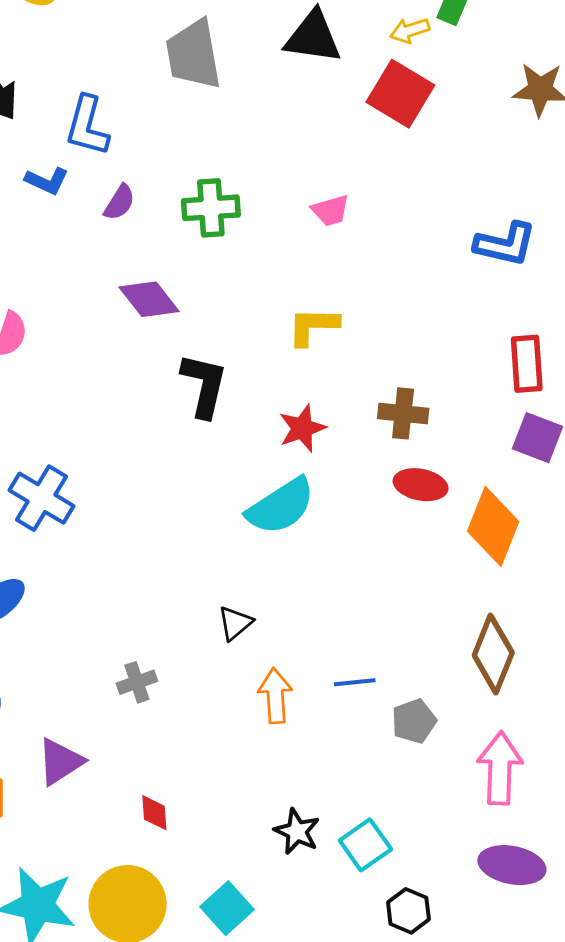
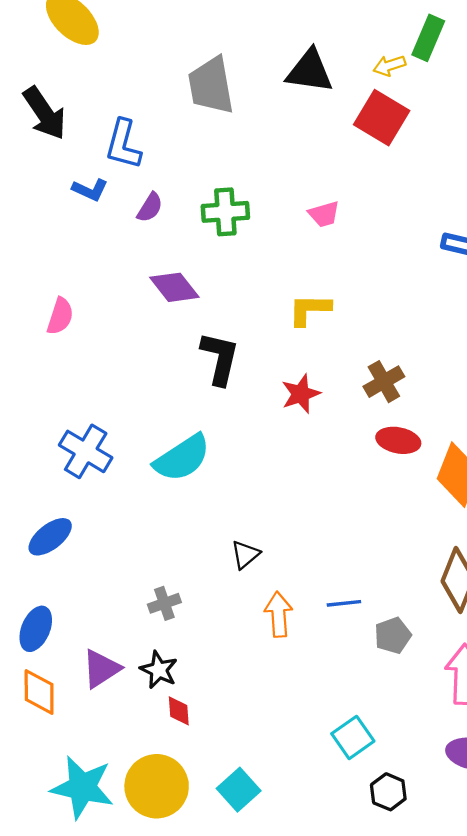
brown cross: (403, 413) -> (384, 382), turned -36
cyan semicircle: (281, 506) -> (182, 458), moved
black star: (297, 831) -> (159, 670), moved

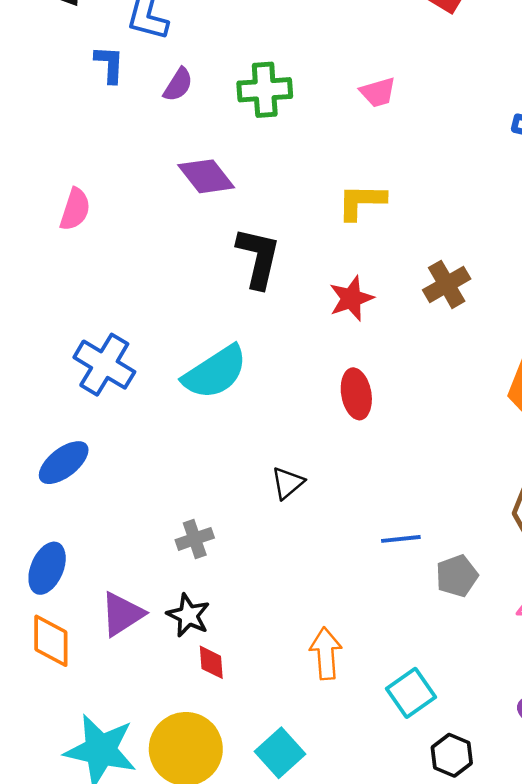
blue L-shape: (90, 190) -> (109, 64), turned -112
red ellipse: (398, 440) -> (356, 394), moved, turned 69
orange arrow: (279, 614) -> (326, 653), moved

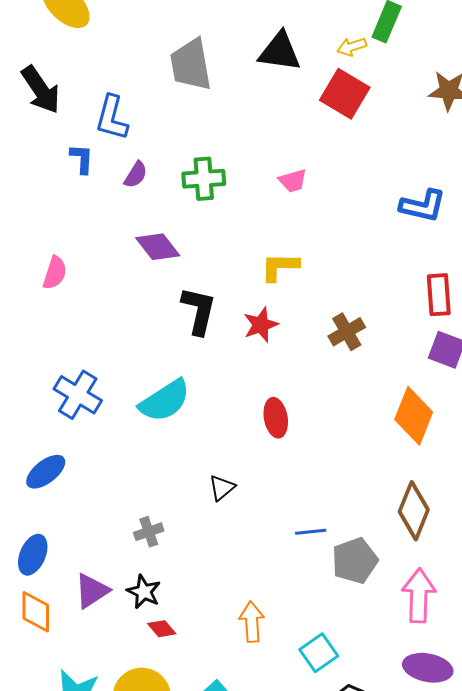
red star: (351, 298) -> (261, 325), moved
gray pentagon: (457, 576) -> (355, 561), size x1.4
red diamond: (211, 662) -> (162, 629), turned -36

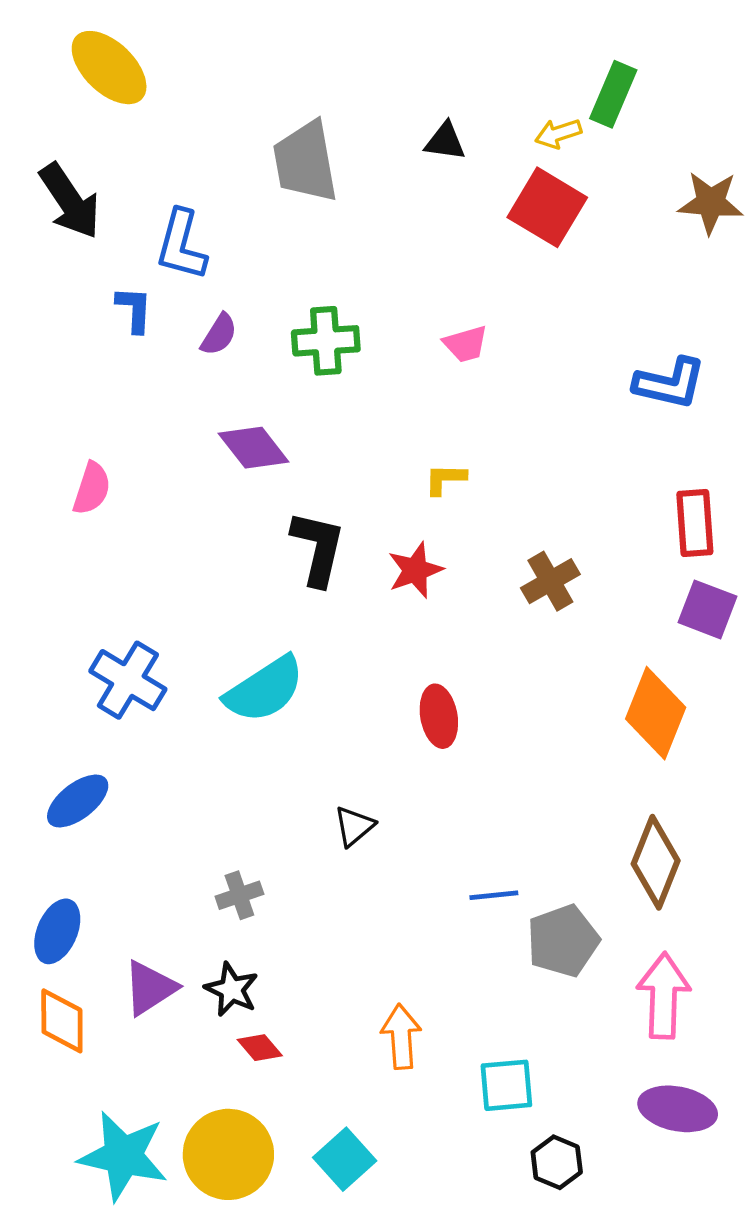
black triangle: (280, 52) -> (445, 141), size x0.6
yellow L-shape: (280, 267) -> (445, 479), size x0.7
cyan square: (319, 653) -> (506, 1085), turned 30

